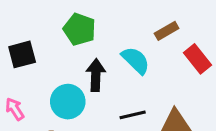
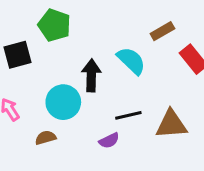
green pentagon: (80, 29) -> (54, 25), moved

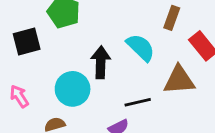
brown rectangle: (162, 31) -> (172, 18), turned -40
brown triangle: (171, 124) -> (179, 80), moved

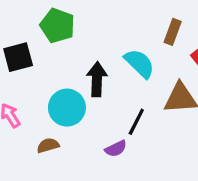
black line: (138, 102) -> (136, 122), turned -50

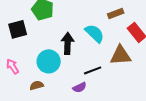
brown rectangle: (173, 32) -> (116, 13), turned 49
black line: (136, 122) -> (93, 70), turned 42

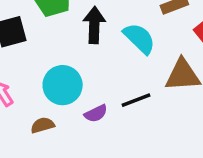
black arrow: (68, 43) -> (94, 25), moved
purple semicircle: (80, 87) -> (96, 113), moved

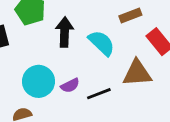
purple semicircle: (96, 113) -> (70, 85), moved

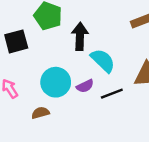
cyan semicircle: (102, 43) -> (103, 61), moved

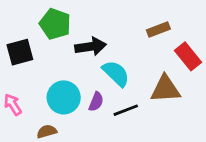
black arrow: (80, 36) -> (91, 47), turned 80
purple semicircle: (85, 86) -> (96, 102), turned -42

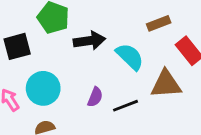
cyan semicircle: (116, 73) -> (130, 57), moved
cyan circle: (64, 97) -> (43, 88), moved

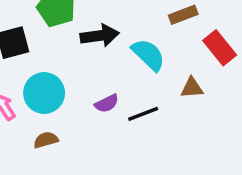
brown triangle: (166, 84) -> (192, 88), size x0.6
purple semicircle: (95, 97) -> (107, 103), turned 42

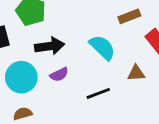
black arrow: (100, 36) -> (50, 46), moved
purple semicircle: (107, 103) -> (59, 74), moved

